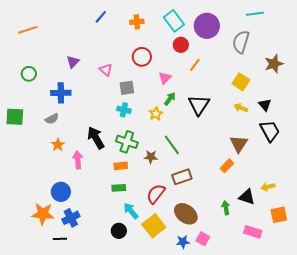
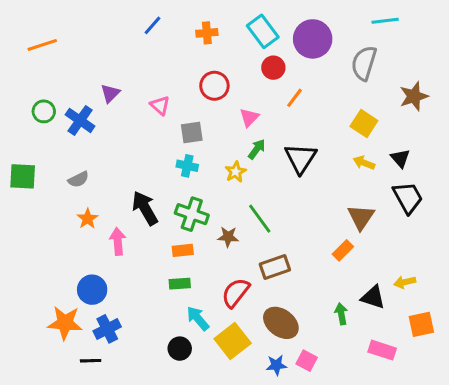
blue cross: (61, 93) -> (80, 120), moved, turned 36

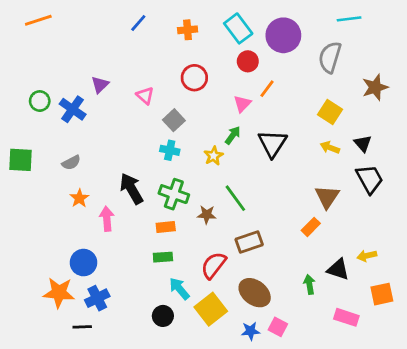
orange line: (42, 45) -> (38, 20), moved
pink triangle: (249, 117) -> (242, 104), moved
gray square: (192, 133) -> (174, 120), turned -35

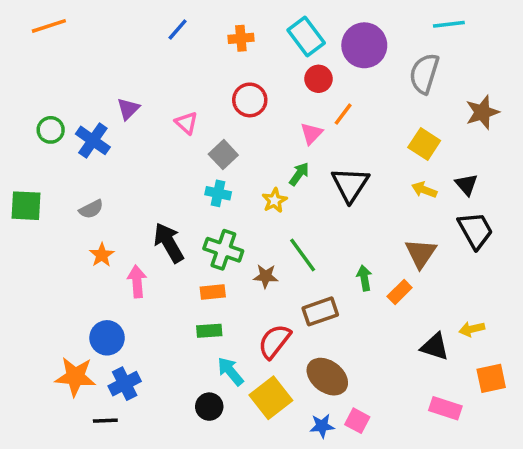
green arrow: (309, 284) -> (364, 278), moved

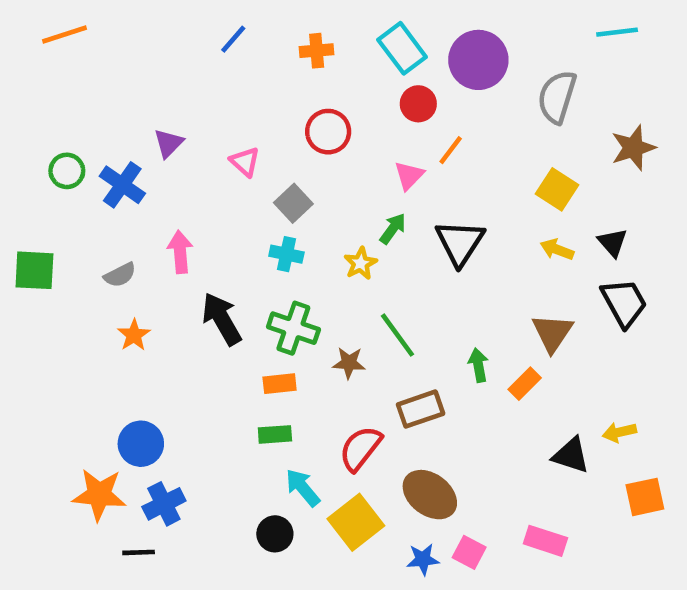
cyan line: (449, 24) -> (617, 32), moved
pink arrow: (137, 281) -> (180, 252), moved
pink rectangle: (445, 408) -> (545, 541), moved

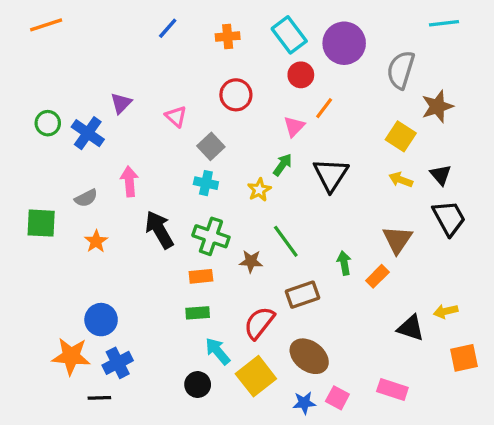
brown star: (633, 148) -> (437, 106), moved
green square: (34, 270) -> (41, 223), moved

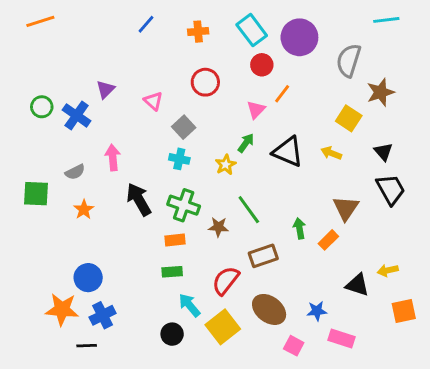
black triangle: (331, 175) -> (288, 152), turned -40
yellow arrow: (401, 180) -> (331, 153), moved
blue star: (304, 403) -> (317, 311), moved

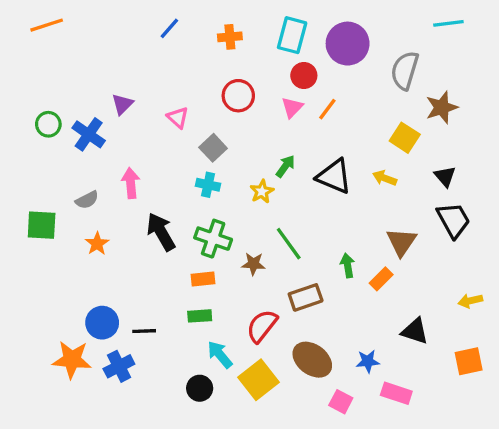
cyan rectangle: (252, 30) -> (292, 35), turned 52
pink triangle: (256, 110) -> (292, 107), moved
yellow arrow: (388, 270) -> (470, 301), moved
black line: (87, 346) -> (144, 331), moved

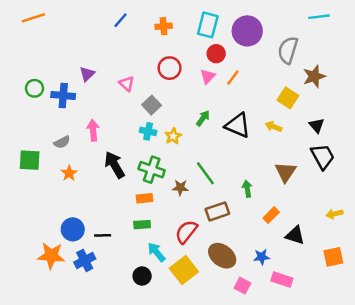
blue cross: (89, 134) -> (63, 96), turned -30
yellow star: (262, 192) -> (173, 136), moved
orange rectangle: (381, 279) -> (271, 215), moved

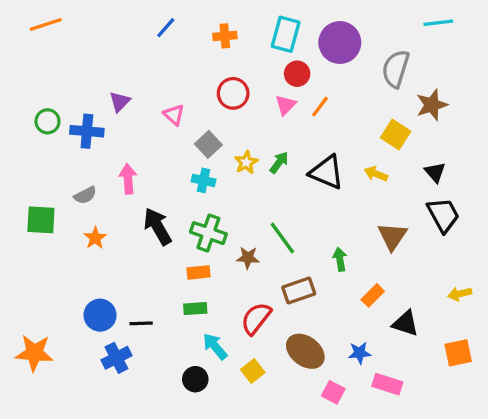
yellow star: (173, 136) -> (246, 162), moved
orange star: (51, 256) -> (34, 353), moved
yellow square: (184, 270) -> (253, 371), size x0.6

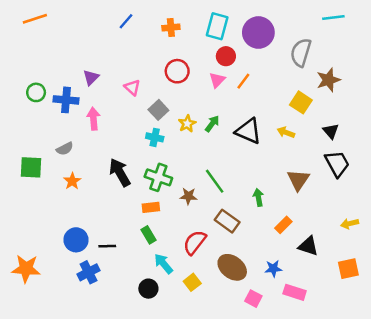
pink arrow: (128, 179) -> (93, 119), moved
brown rectangle: (299, 290) -> (227, 221), turned 55
green rectangle: (195, 309) -> (148, 235), turned 63

